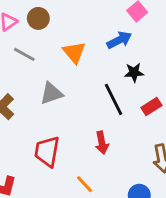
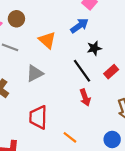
red arrow: (102, 143) -> (85, 97), moved

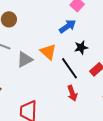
orange triangle: (47, 40) -> (48, 52), moved
gray triangle: (35, 73) -> (25, 59), moved

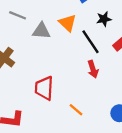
gray triangle: (25, 59) -> (41, 31), turned 30

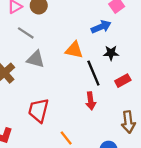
orange triangle: (68, 23) -> (74, 50), turned -42
gray triangle: (41, 31) -> (36, 59), moved

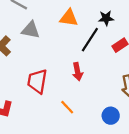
black line: (93, 73) -> (90, 40), turned 60
red arrow: (91, 101) -> (78, 72), moved

